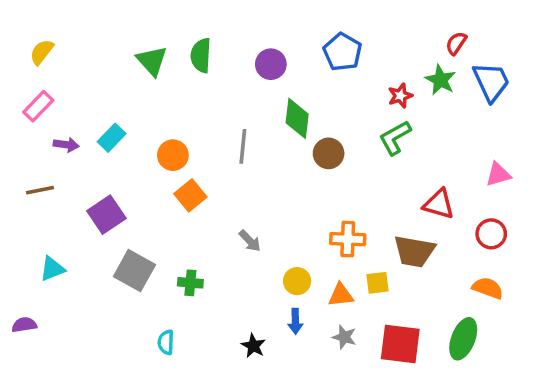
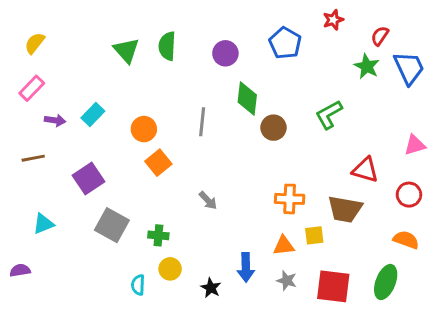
red star: (400, 96) -> (333, 20), moved
yellow circle: (297, 281) -> (170, 269), moved
blue arrow: (295, 321) -> (246, 267), size x1.4

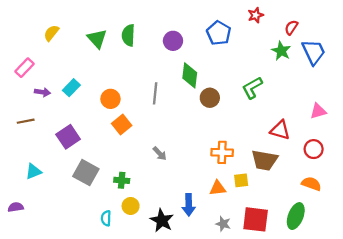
yellow semicircle: (35, 43) -> (51, 33), moved
gray star: (287, 281) -> (223, 224), moved
black star: (211, 288) -> (162, 220), size x1.5

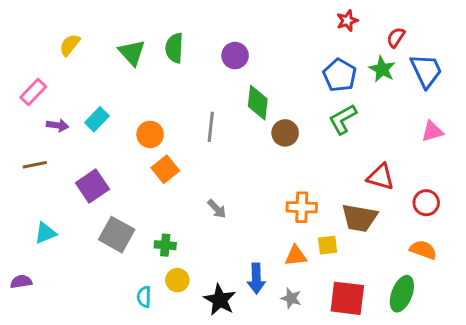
blue pentagon: (219, 33) -> (340, 75), moved
pink triangle: (318, 111) -> (432, 131), moved
gray star: (223, 224) -> (291, 298), moved

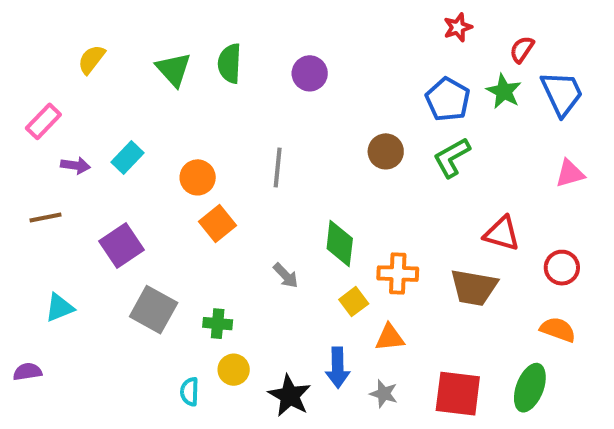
green diamond: (258, 103) -> (340, 244), moved
brown circle: (285, 133) -> (386, 151), moved
yellow square: (328, 245) -> (354, 302), moved, turned -30

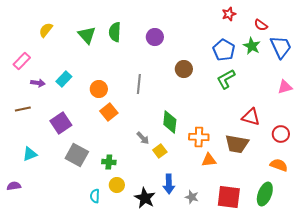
red semicircle: (522, 49) -> (261, 25), turned -88
brown circle: (386, 151) -> (184, 69), moved
yellow square: (354, 302) -> (160, 151), moved
orange triangle: (390, 338) -> (209, 160), moved

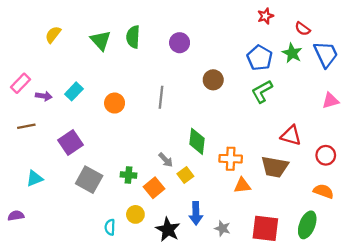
pink rectangle: (22, 61) -> (21, 83), moved
orange square: (109, 112) -> (154, 188), moved
green cross: (109, 162) -> (128, 175), moved

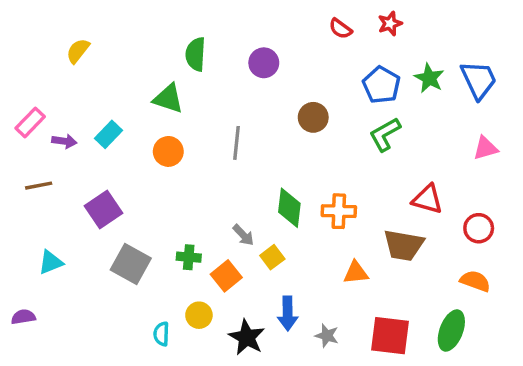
red semicircle: (303, 29) -> (341, 29), moved
green triangle: (101, 40) -> (168, 99), moved, turned -30
orange cross: (231, 159) -> (339, 211), moved

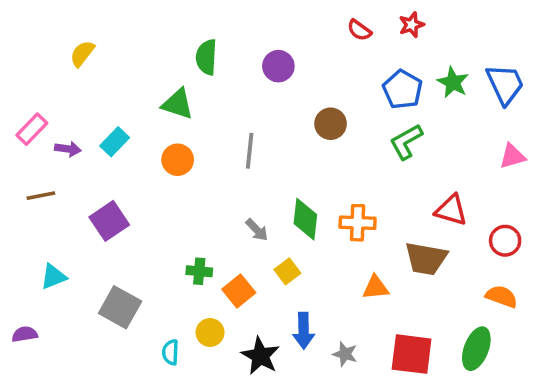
gray arrow: (243, 235) -> (257, 230), moved
gray square: (131, 264) -> (120, 307), moved

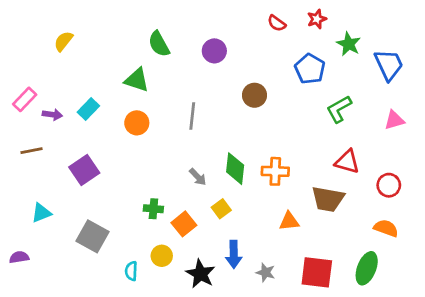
green semicircle: (206, 57) -> (159, 44), turned -32
green star: (453, 82) -> (349, 44), moved
green L-shape: (406, 142) -> (339, 109), moved

